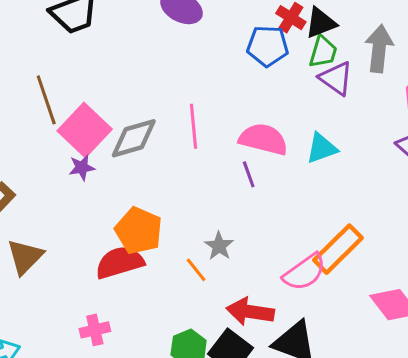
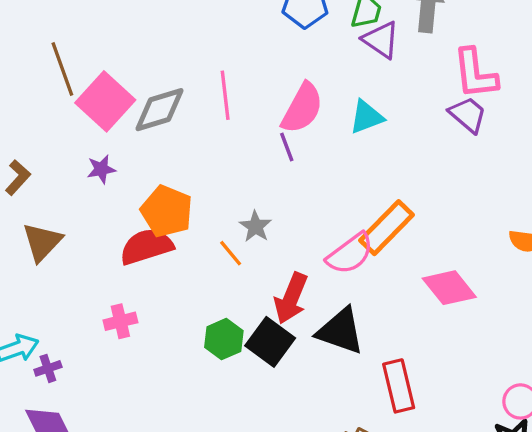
pink semicircle: (263, 139) -> (302, 108), turned 105
purple star: (82, 167) -> (101, 169), moved
red arrow: (250, 312) -> (291, 298), turned -75

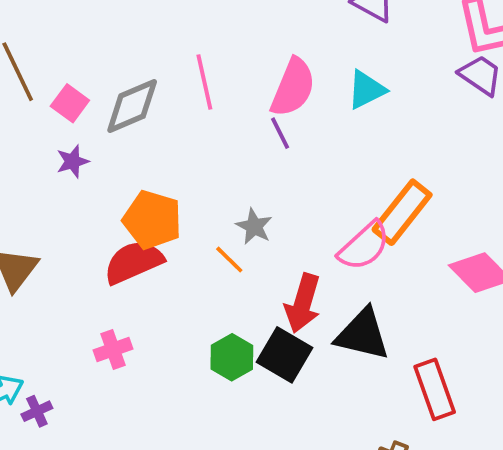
pink square: (105, 101) -> (70, 103), size x0.6
purple star: (101, 169) -> (73, 161), moved

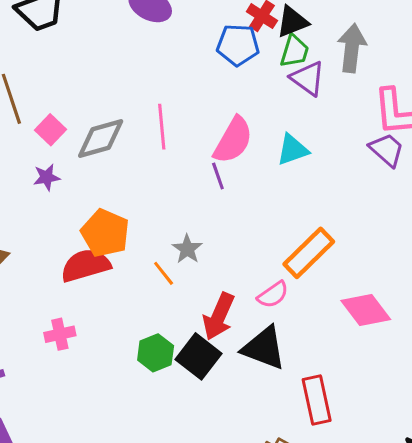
pink semicircle: (364, 246) -> (273, 295), moved, size x0.7

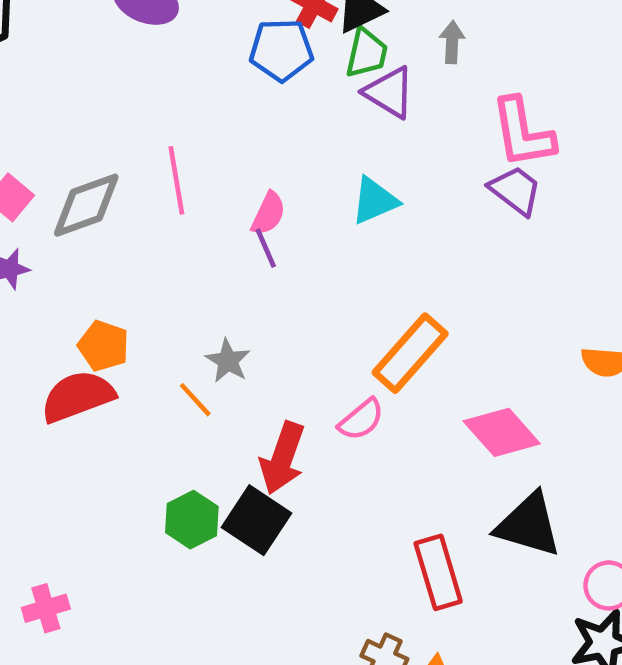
gray arrow: (352, 48) -> (452, 42), size x0.6
pink semicircle: (233, 140) -> (268, 214), moved, size x0.6
orange pentagon: (105, 233) -> (103, 346), size x0.7
pink cross: (60, 334) -> (46, 608), moved
black triangle: (264, 348) -> (529, 525), moved

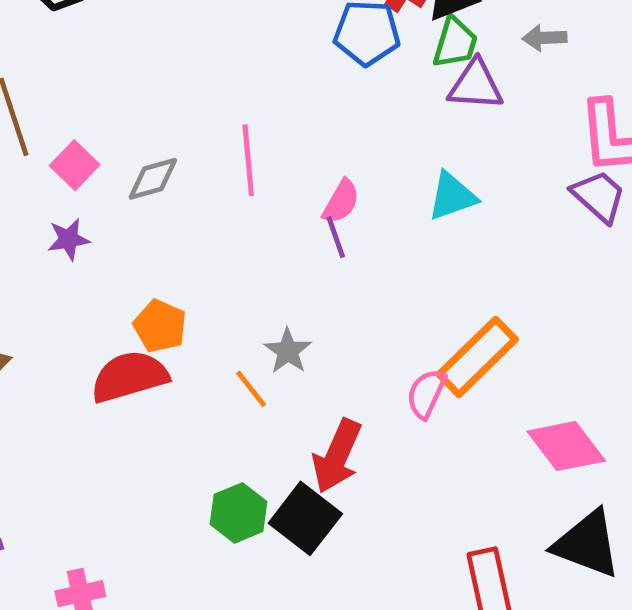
gray arrow: (452, 42) -> (544, 38), turned -99
purple triangle: (389, 92) -> (476, 85), turned -32
gray diamond: (86, 205) -> (153, 179), size x0.7
pink semicircle: (361, 420) -> (426, 394), moved, turned 150

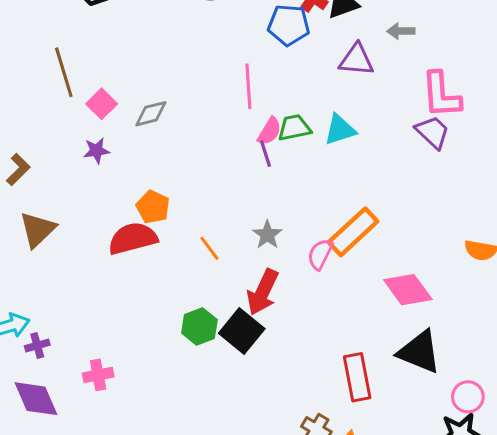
green trapezoid: (455, 43) -> (294, 128), moved, turned -120
pink line: (248, 160) -> (248, 86), moved
gray star: (288, 351) -> (267, 235), moved

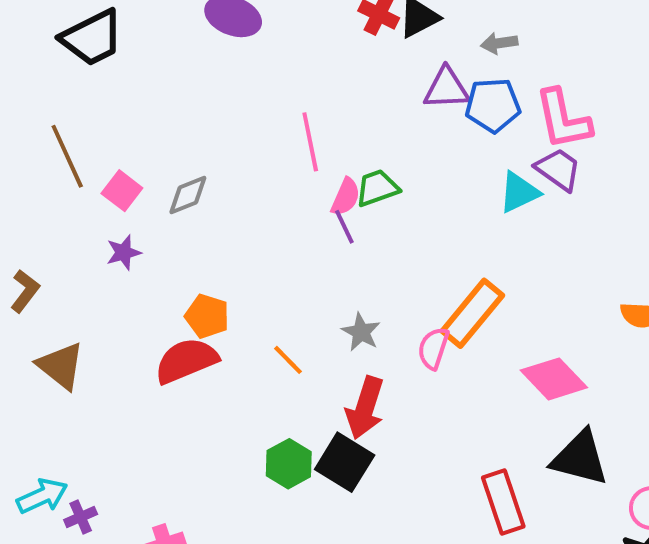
blue pentagon: (289, 25) -> (493, 105), moved
cyan triangle: (340, 130) -> (519, 192), moved
brown triangle: (38, 230) -> (61, 366), turned -30

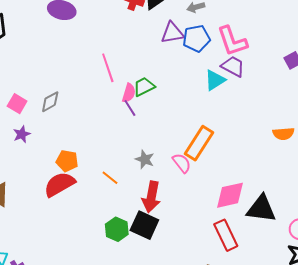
pink semicircle: (433, 348) -> (182, 163), turned 130
pink diamond: (554, 379) -> (230, 195), moved, turned -52

